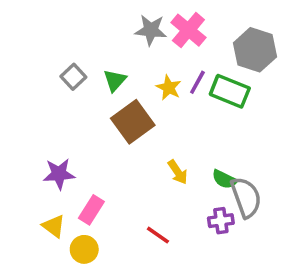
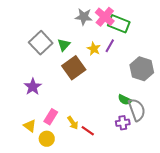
gray hexagon: (255, 50) -> (142, 69), moved
gray square: (73, 77) -> (41, 43), size x1.6
green rectangle: (230, 91) -> (119, 24), moved
yellow arrow: (178, 172) -> (73, 123), moved
purple star: (59, 174) -> (33, 87), moved, turned -30

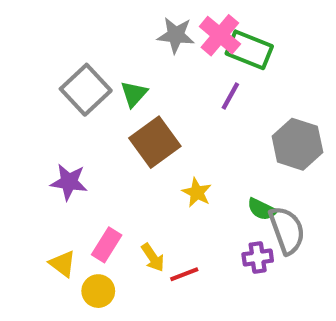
yellow star: (94, 49) -> (197, 192), moved
purple star: (33, 87) -> (69, 182), turned -30
red line: (88, 131) -> (184, 274), turned -56

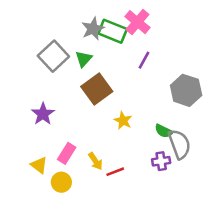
gray star: (176, 35) -> (93, 29), moved, turned -30
green rectangle: (249, 50) -> (113, 31), moved
purple star: (69, 182) -> (43, 114), turned 30

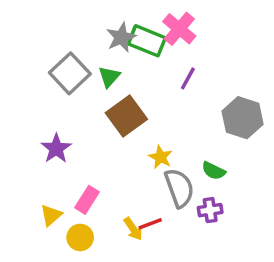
gray semicircle: (179, 144) -> (179, 188), moved
yellow arrow: (95, 161) -> (133, 229), moved
yellow triangle: (39, 165) -> (51, 215), turned 42

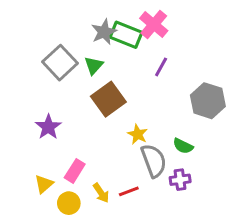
yellow arrow: (133, 229) -> (101, 193), moved

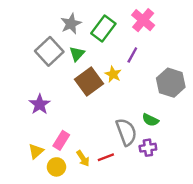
pink cross: (154, 25) -> (143, 20), moved
gray star: (104, 32) -> (71, 24), moved
green rectangle: (126, 35) -> (103, 28), turned -75
yellow star: (138, 134) -> (113, 74), moved

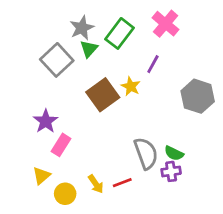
green triangle: (77, 54) -> (89, 49), moved
green semicircle: (150, 120) -> (174, 153), moved
pink rectangle: (61, 140) -> (61, 145), moved

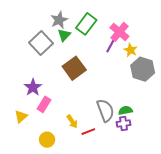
pink cross: (166, 24) -> (119, 32), moved
yellow star: (131, 86) -> (131, 50), moved
green semicircle: (174, 153) -> (126, 110), turned 144
yellow triangle: (41, 176) -> (21, 116), moved
yellow arrow: (96, 184) -> (72, 122), moved

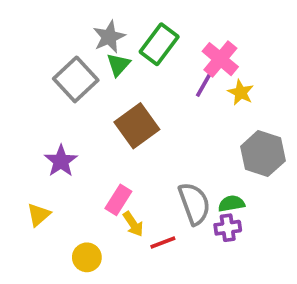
gray hexagon: (143, 69) -> (263, 154), moved
pink rectangle: (44, 104) -> (118, 200), moved

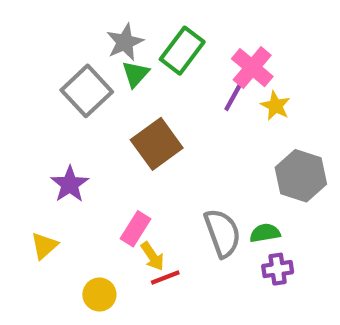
purple cross: (228, 228) -> (278, 269), moved
red line: (163, 243) -> (165, 278), moved

